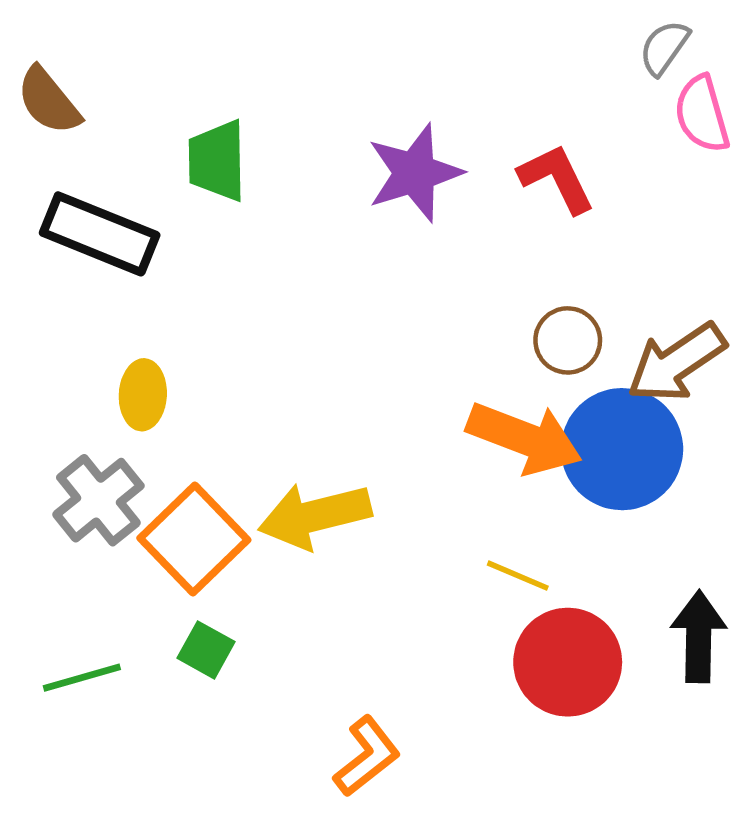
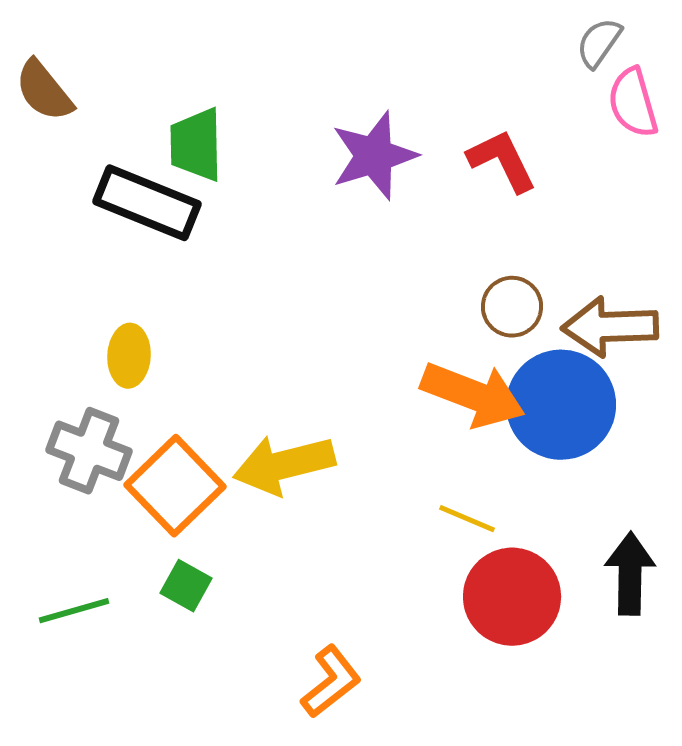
black rectangle: (100, 234) -> (147, 203), moved
brown arrow: (676, 363) -> (610, 327), turned 32
gray cross: (98, 500) -> (89, 451), turned -30

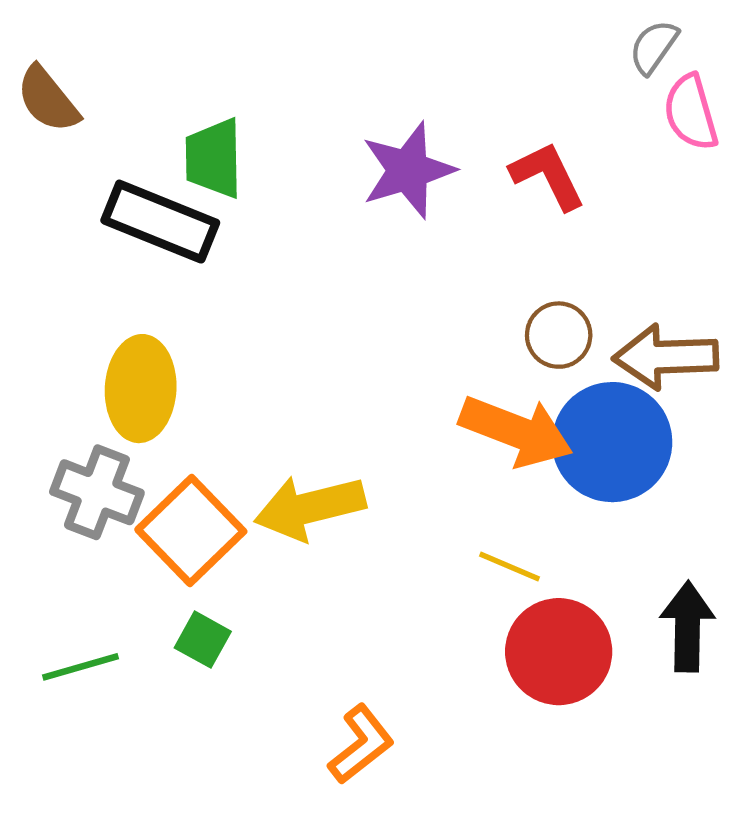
yellow ellipse: (129, 356) -> (141, 389), size x1.5

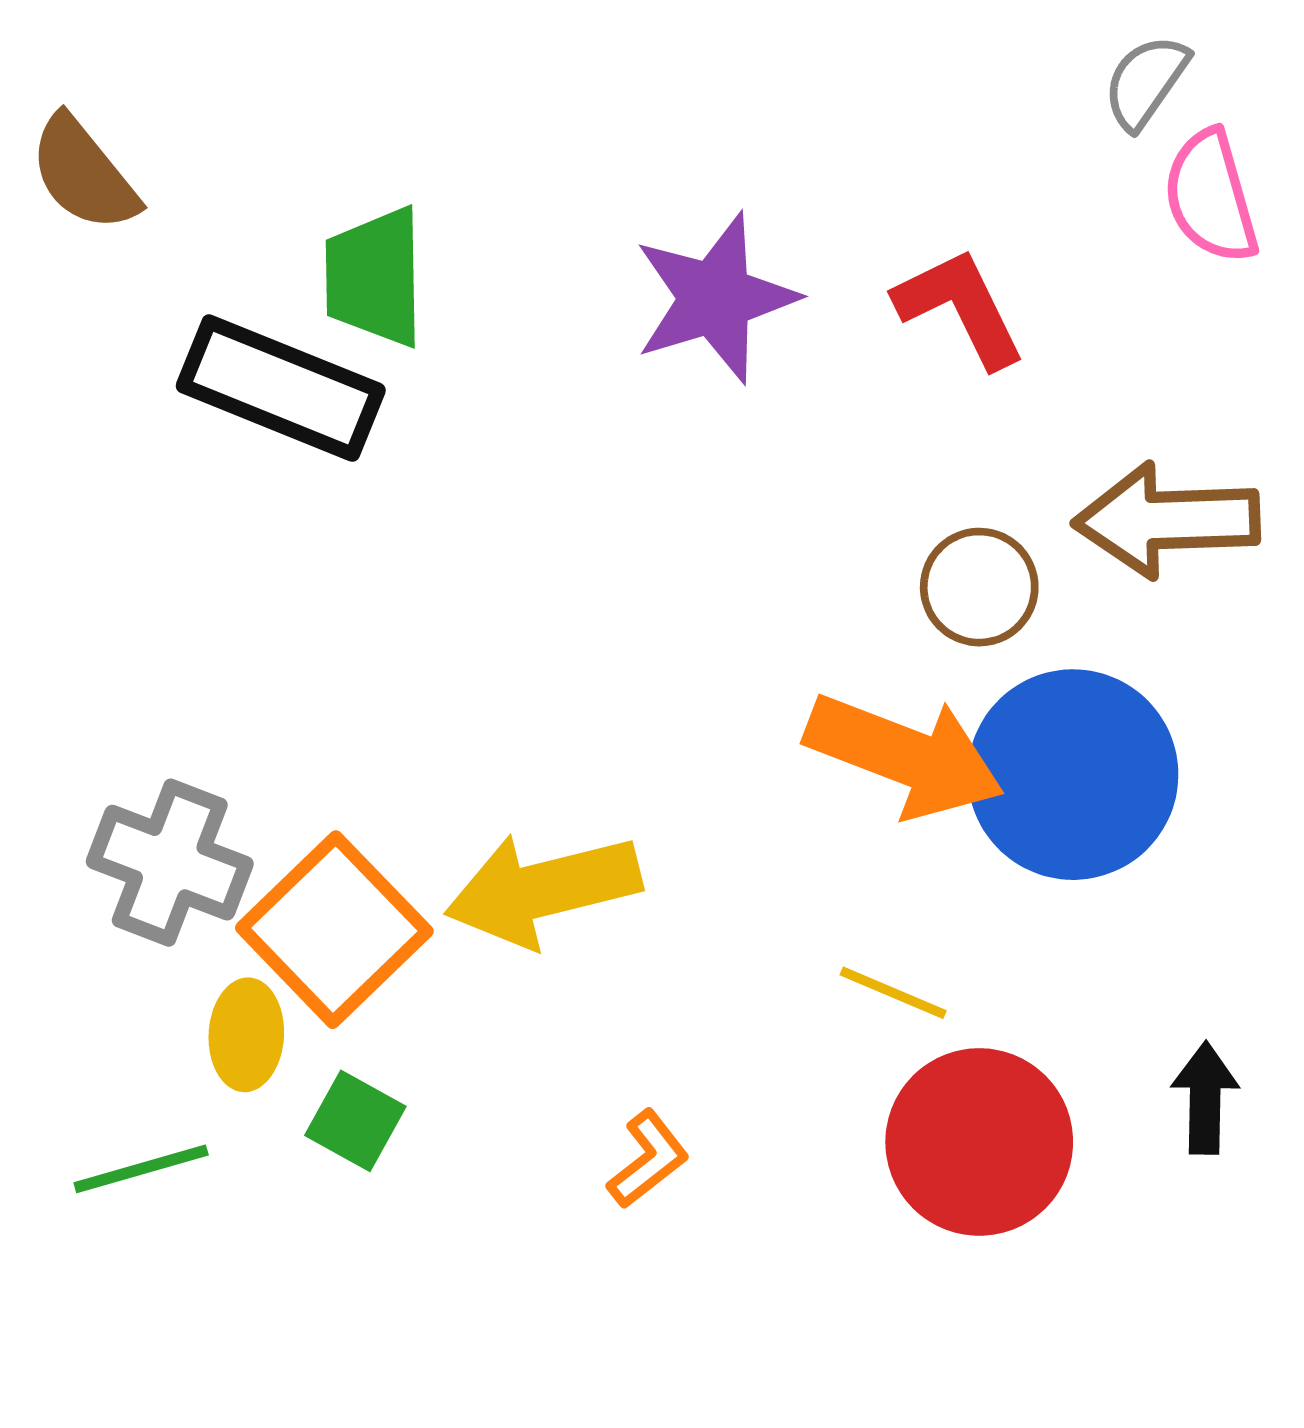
brown arrow: (666, 357) -> (1167, 520), moved
yellow ellipse: (141, 389) -> (246, 1035), moved, size x0.6
black arrow: (687, 627) -> (1205, 1098), size x0.7
orange L-shape: (361, 744) -> (648, 1159), moved, size x0.7

